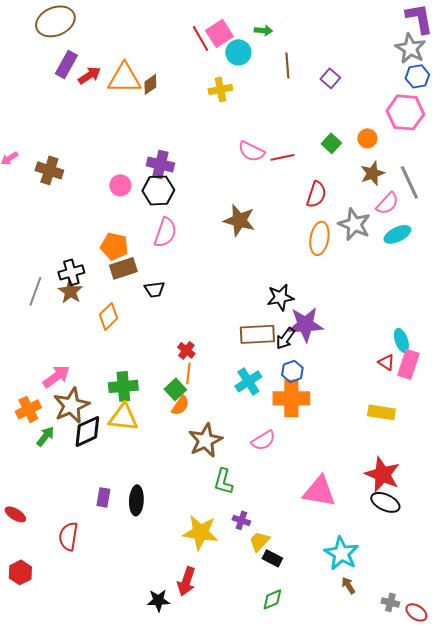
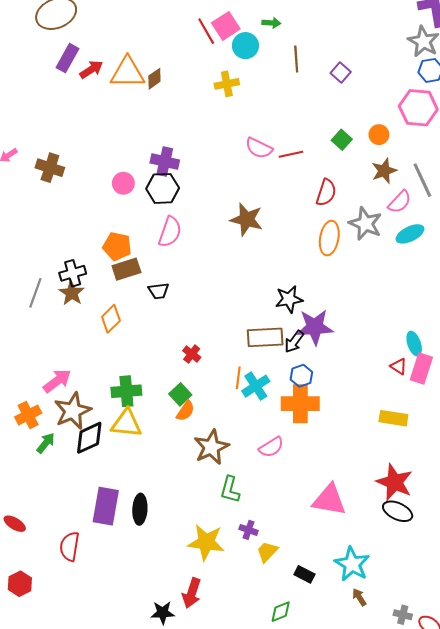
orange line: (188, 373) -> (238, 378), moved
purple rectangle: (103, 497) -> (106, 506), size x1.8
black rectangle: (272, 558) -> (304, 574), moved

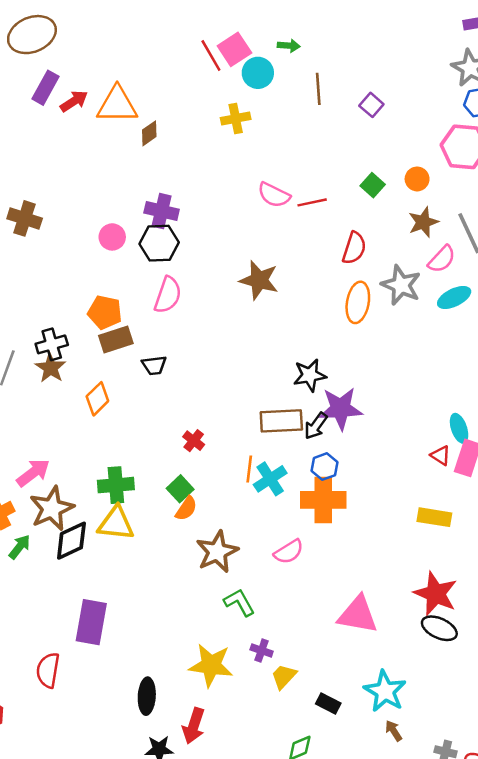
brown diamond: (154, 79) -> (149, 133), moved
green L-shape: (230, 490) -> (239, 602), turned 136
black ellipse: (140, 509) -> (147, 696), moved

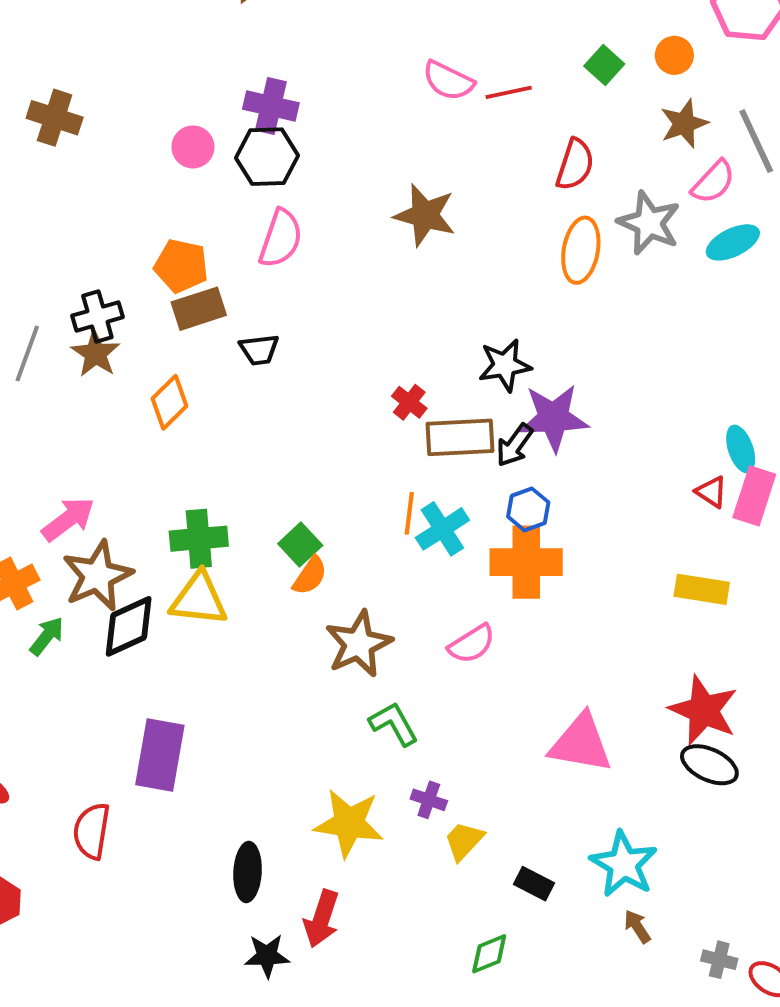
red cross: (194, 441) -> (409, 402), moved

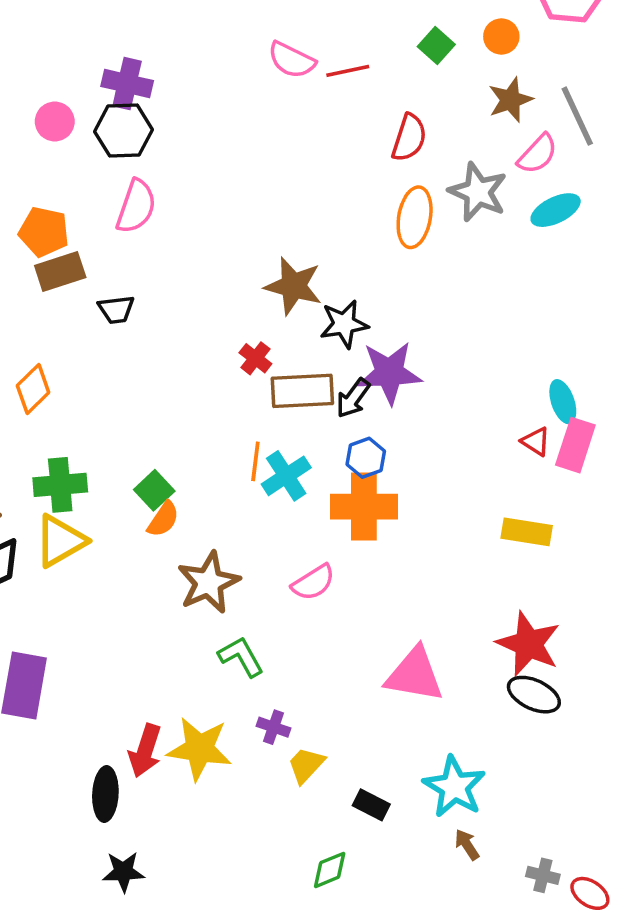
brown star: (425, 215) -> (293, 286), moved
orange diamond: (170, 402) -> (33, 389), moved
yellow triangle: (199, 599) -> (60, 541), turned -36
red arrow: (322, 919) -> (145, 751), moved

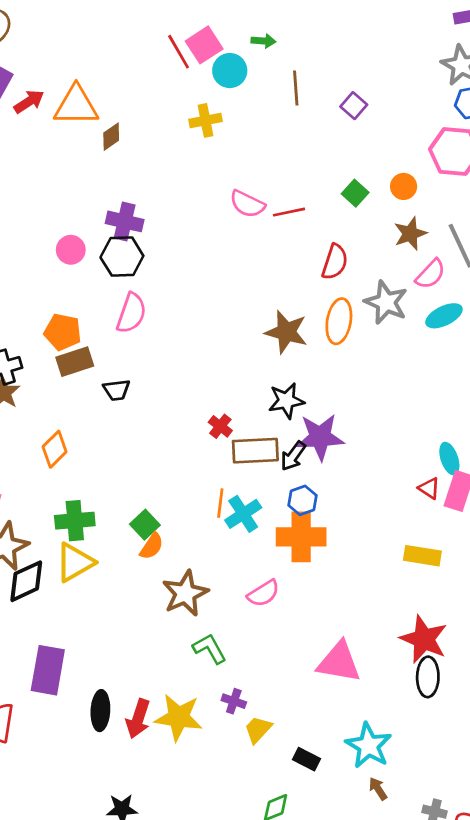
brown star: (293, 286) -> (286, 332), moved
black ellipse: (534, 695) -> (428, 677), turned 66
black ellipse: (105, 794) -> (100, 711), moved

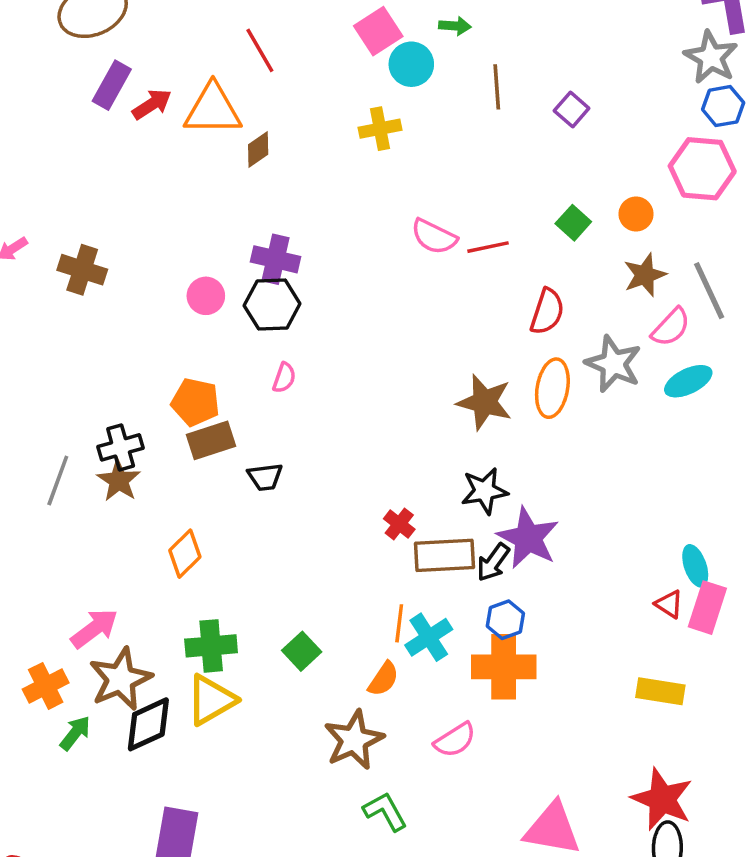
red line: (179, 52) -> (260, 50), moved
pink semicircle: (131, 313) -> (284, 378), size x0.6
purple star: (320, 437) -> (528, 538), turned 30
orange semicircle: (152, 546) -> (383, 679), moved

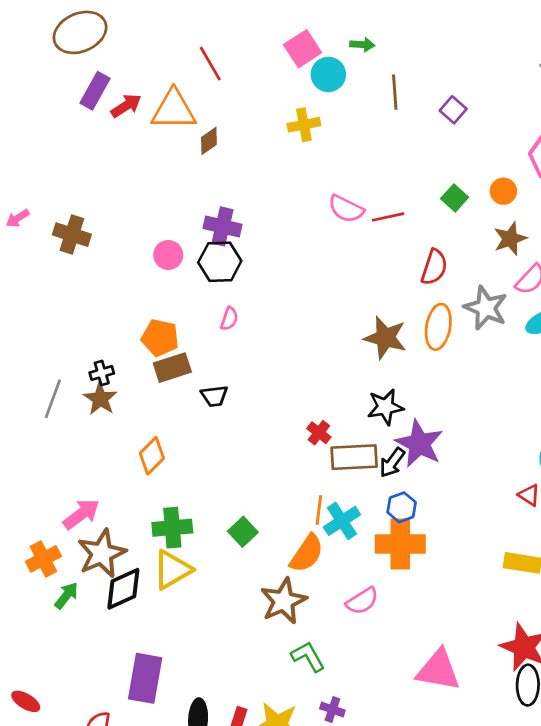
black cross: (121, 447) -> (102, 373), size x0.7
orange semicircle: (383, 679) -> (307, 553), size x1.4

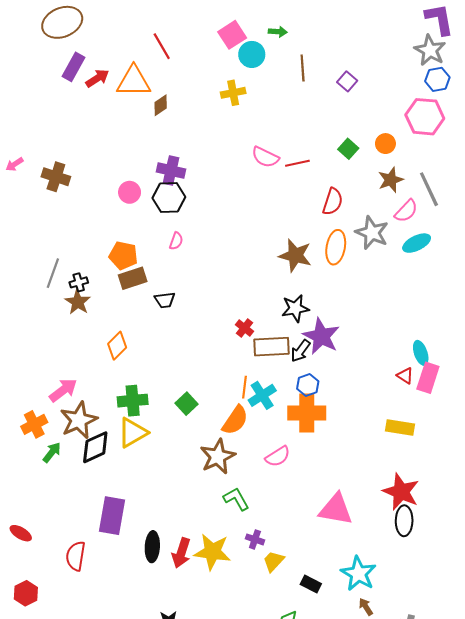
gray line: (53, 399) -> (53, 273), moved

